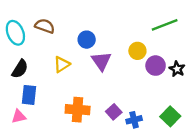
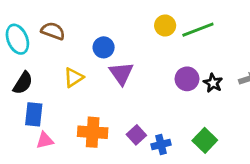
yellow circle: (137, 51) -> (165, 26), moved
pink triangle: (19, 116) -> (45, 140), moved

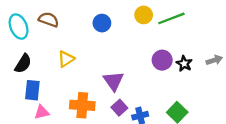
blue circle: (104, 47) -> (102, 23), moved
purple triangle: (121, 73) -> (113, 81), moved

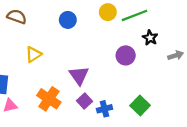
black star: (184, 64) -> (150, 38), moved
orange cross: (82, 105) -> (49, 99), turned 30

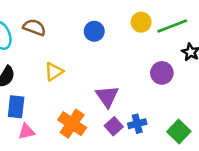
blue cross: (105, 109) -> (137, 124), moved

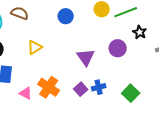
purple triangle: (107, 96) -> (86, 57), moved
pink triangle: (27, 131) -> (26, 93), moved, turned 40

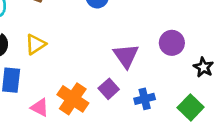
black star: (140, 32) -> (203, 67), moved
yellow triangle: (35, 47) -> (35, 44), moved
purple square: (81, 89) -> (109, 89), moved

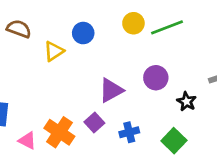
yellow triangle: (35, 44) -> (54, 51), moved
purple triangle: (126, 56) -> (111, 90), turned 36

